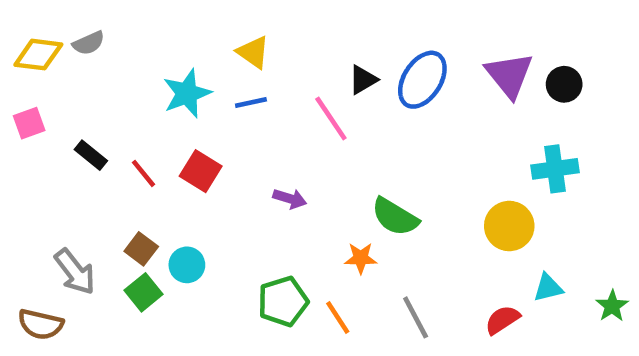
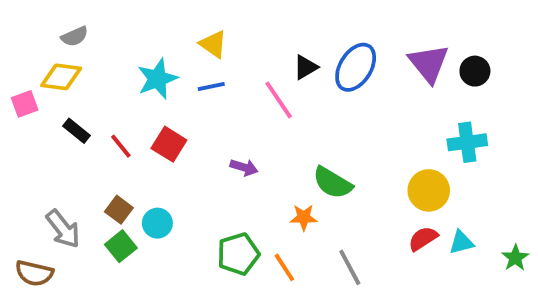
yellow diamond: (38, 55) -> (61, 77), moved
red semicircle: (502, 320) -> (423, 239), moved

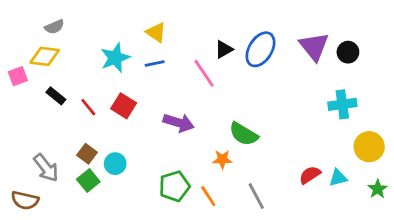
purple arrow: (244, 167) -> (179, 123), size x1.5
yellow circle: (429, 190) -> (369, 147), moved

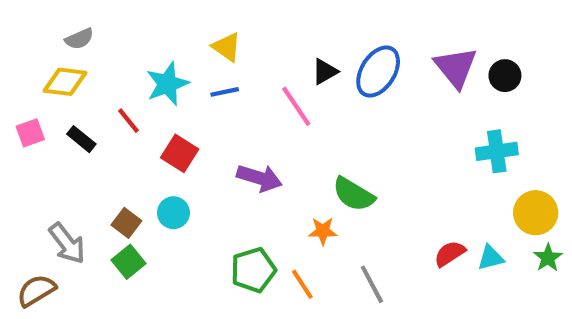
pink square: (18, 76) -> (30, 133), moved
red line: (88, 107) -> (128, 121), moved
cyan circle: (115, 164) -> (173, 213), moved
green star: (378, 189) -> (548, 258), moved
brown semicircle: (25, 200) -> (36, 290), turned 136

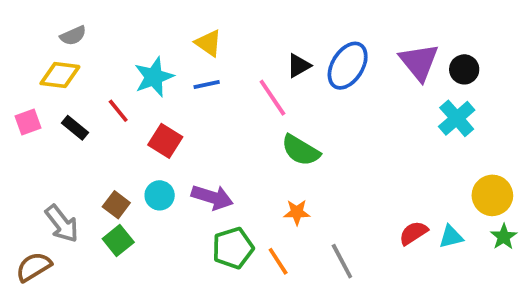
cyan cross: (497, 151) -> (457, 118), moved, turned -33
purple arrow: (259, 178) -> (212, 197), moved
green semicircle: (354, 194) -> (301, 150), moved

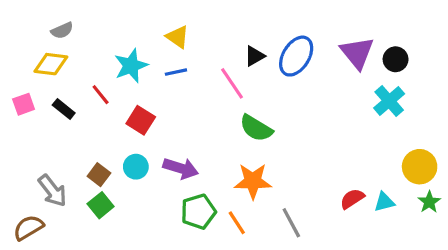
orange star: (297, 212) -> (253, 181), size x1.6

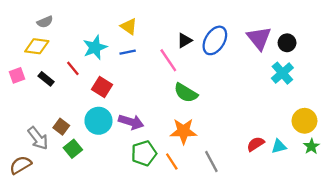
cyan circle: (136, 167) -> (98, 121), size x1.5
brown square: (99, 175) -> (61, 127), moved

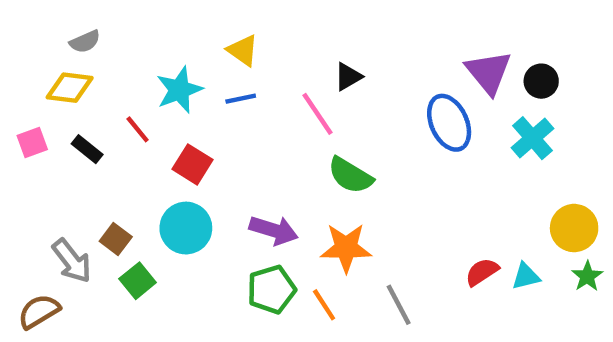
blue ellipse: (215, 40) -> (449, 123), moved, turned -56
purple arrow: (131, 122) -> (274, 230), moved

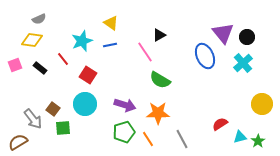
cyan triangle: (526, 276) -> (240, 137), moved
green star: (587, 276) -> (258, 141), moved
green square: (138, 281) -> (63, 128), turned 35

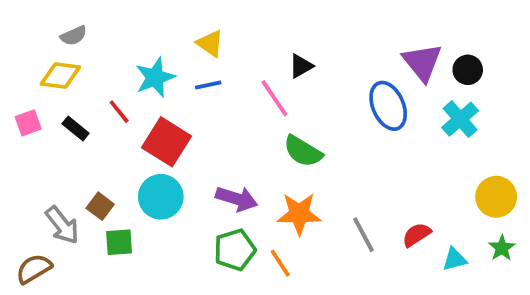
red square: (88, 75) -> (166, 142), size x1.4
gray line: (182, 139) -> (364, 235), moved
green star: (258, 141) -> (502, 248), moved

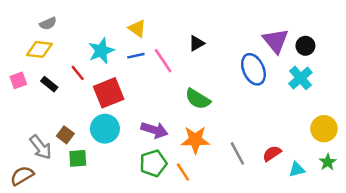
pink line: (274, 98) -> (163, 61), moved
red square: (166, 142) -> (109, 93), turned 36

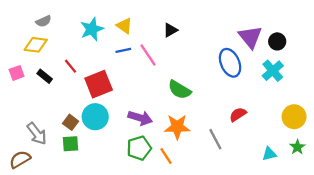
black triangle: (197, 43) -> (170, 30), moved
cyan star: (101, 51) -> (92, 29), moved
brown square: (65, 135) -> (71, 122), moved
red semicircle: (272, 153) -> (238, 114), moved

